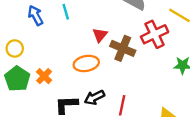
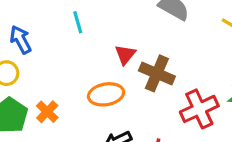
blue arrow: (35, 15) -> (21, 40), moved
red cross: (155, 34) -> (199, 109), moved

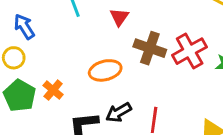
red triangle: (125, 55) -> (119, 17), moved
red cross: (199, 109) -> (190, 51), moved

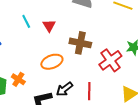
red triangle: (119, 17) -> (49, 26), moved
red cross: (190, 51) -> (110, 60), moved

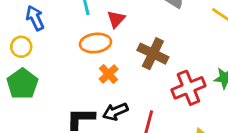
orange ellipse: (52, 62) -> (95, 43), moved
orange cross: (18, 79) -> (109, 74), moved

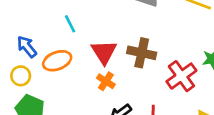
red triangle: (116, 19) -> (104, 52), moved, size x1.5
orange ellipse: (95, 43) -> (57, 61), moved

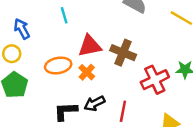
red triangle: (104, 52) -> (90, 46), turned 40
orange ellipse: (57, 61) -> (58, 66), moved

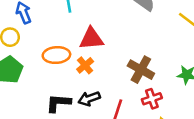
brown cross: (123, 53) -> (141, 70), moved
red cross: (155, 80) -> (152, 99), moved, size x0.7

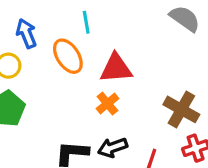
orange ellipse: (56, 55) -> (68, 56), moved, turned 60

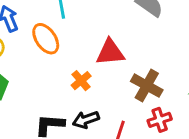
red triangle: (116, 68) -> (110, 52), moved

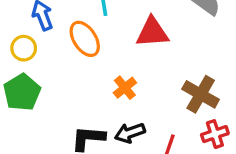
red triangle: (110, 52) -> (152, 32), moved

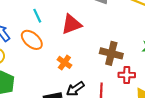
red cross: (215, 134) -> (127, 75), turned 35

